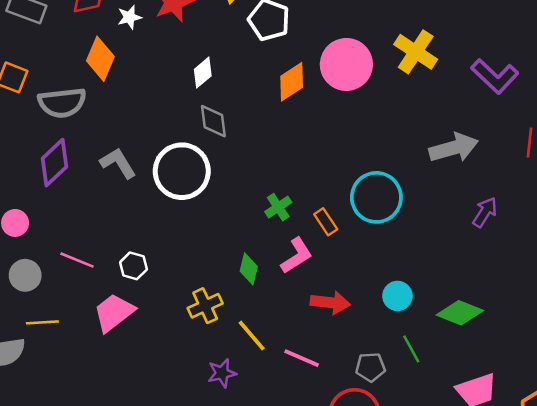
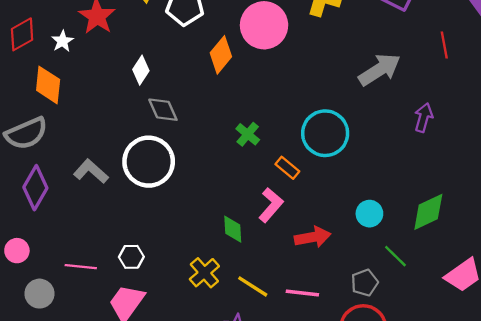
green cross: (278, 207) -> (248, 134), moved
green diamond: (460, 313) -> (428, 212), turned -30

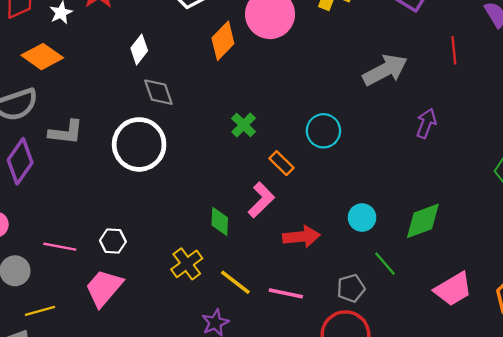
orange diamond: (48, 85) -> (42, 57), turned -66
cyan circle: (325, 133) -> (323, 131), size x0.7
gray L-shape: (91, 171) -> (66, 132), moved, turned 140

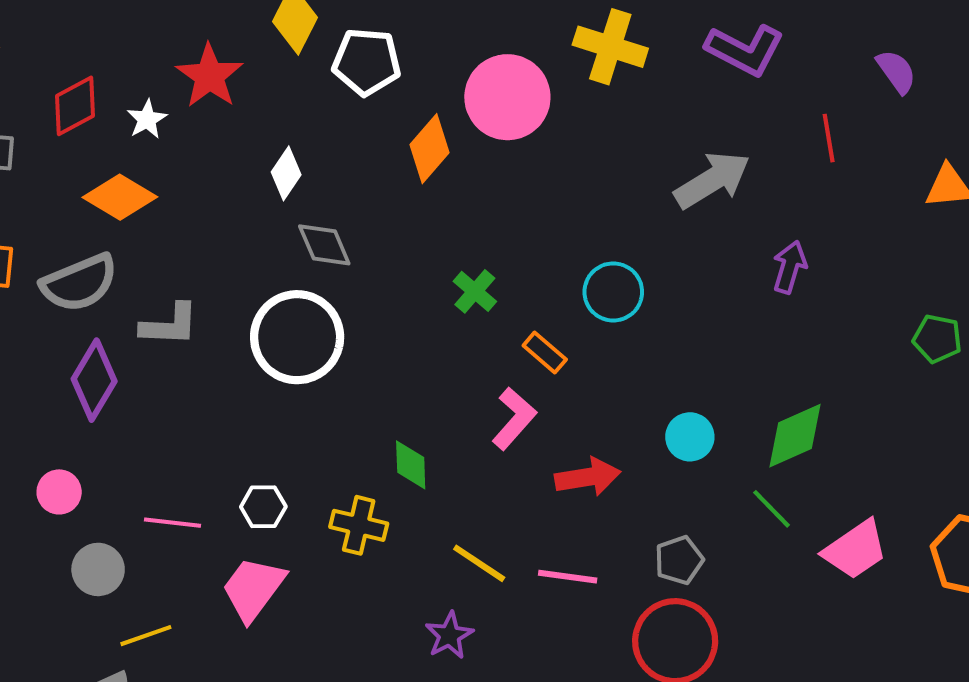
green diamond: (220, 221) -> (411, 465), moved
yellow cross: (187, 264) -> (359, 525), moved, turned -36
green line: (385, 264) -> (771, 509), moved

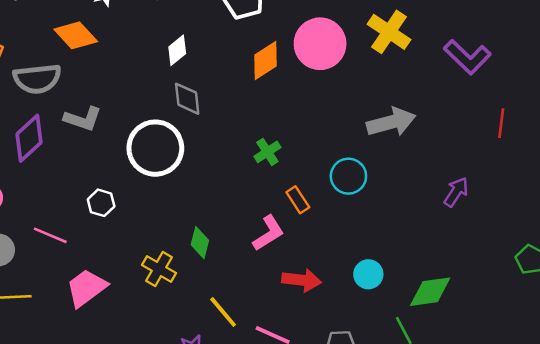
gray arrow: (712, 180) -> (391, 122), moved
white hexagon: (263, 507) -> (101, 203), moved

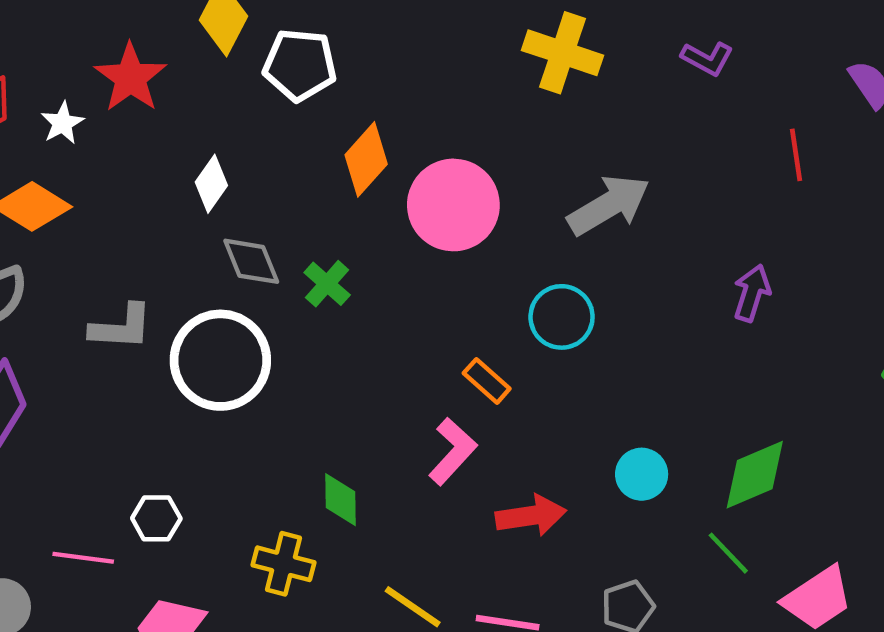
pink circle: (320, 44) -> (453, 205), moved
purple L-shape: (467, 57) -> (707, 58), size x0.6
gray L-shape: (83, 119) -> (121, 327), moved
green cross: (267, 152) -> (327, 284), moved
white hexagon: (101, 203) -> (156, 518), moved

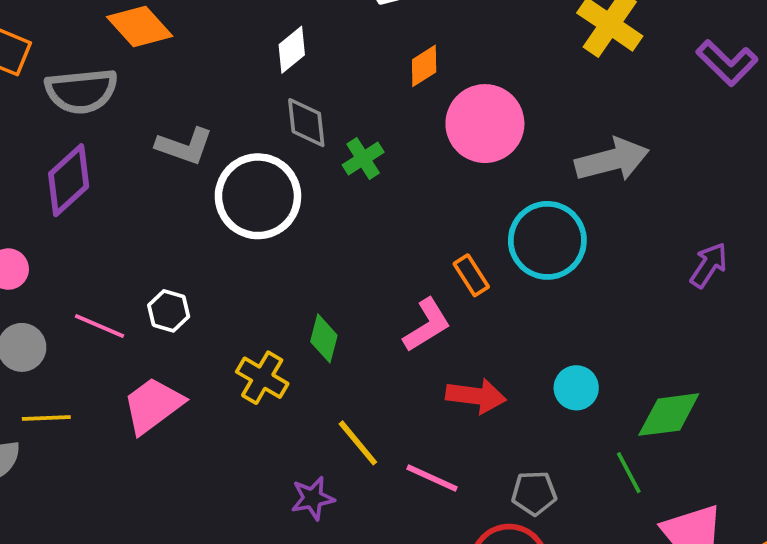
purple L-shape: (707, 58) -> (727, 63), size x1.4
orange diamond: (366, 159) -> (424, 66), size x0.7
cyan circle: (562, 317) -> (547, 240), size x1.4

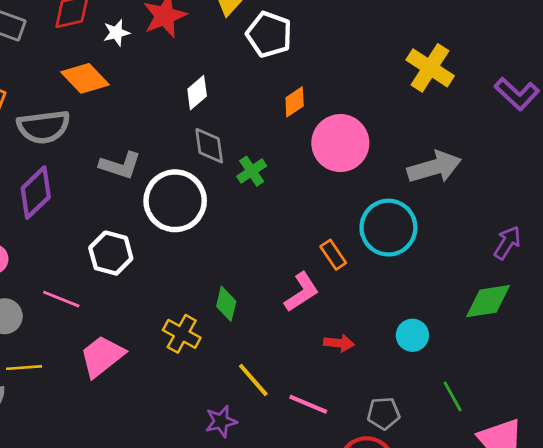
white hexagon: (169, 311) -> (111, 253), moved, size x1.4
red arrow: (476, 396) -> (339, 343), size x0.7
green diamond: (669, 415) -> (488, 301), moved

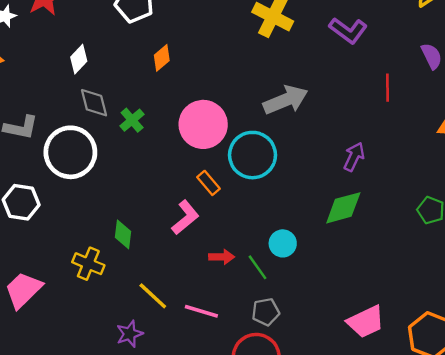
pink circle: (340, 143) -> (203, 124), moved
green line: (453, 396) -> (258, 267), moved

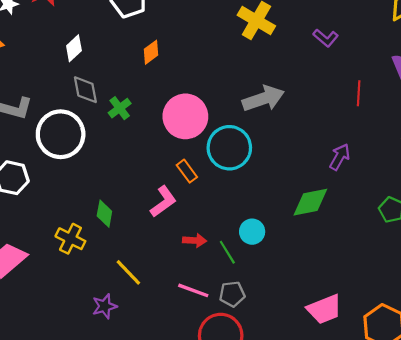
purple L-shape: (348, 30) -> (326, 38), size x0.7
purple arrow: (354, 157) -> (340, 157), moved
pink line: (201, 311) -> (193, 290), moved

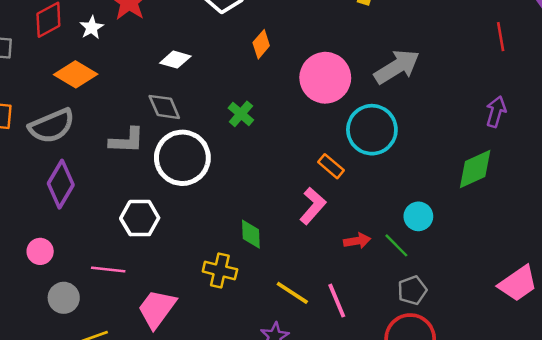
white diamond: (74, 48) -> (175, 60), turned 72
gray diamond: (85, 90) -> (164, 107), moved
pink circle: (185, 116) -> (325, 78), moved
pink line: (193, 290) -> (337, 301), moved, turned 60

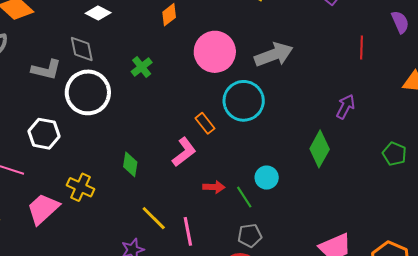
green diamond: (475, 169) -> (320, 149), turned -48
yellow cross: (220, 270) -> (81, 187), moved

